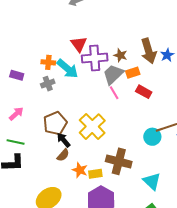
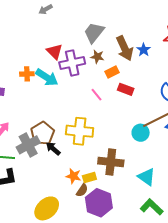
gray trapezoid: (113, 74) -> (94, 33), moved
gray cross: (48, 84) -> (28, 145), moved, size x1.6
yellow cross: (92, 127) -> (80, 131), turned -32
brown semicircle: (63, 155) -> (82, 190), moved

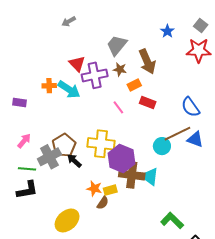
blue star: (144, 50) -> (167, 31), moved
cyan triangle: (146, 177) -> (150, 177), moved
purple hexagon: (99, 203) -> (121, 159), moved

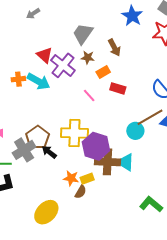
blue star: (167, 31) -> (132, 16), size x1.5
brown arrow: (147, 61) -> (114, 48), size x0.7
purple cross: (95, 75) -> (63, 65), turned -35

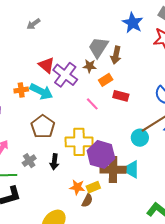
gray trapezoid: (83, 34) -> (98, 47), moved
brown arrow: (114, 48) -> (116, 55), turned 42
brown pentagon: (38, 137) -> (43, 127), moved
gray cross: (24, 150) -> (29, 161), size x0.6
black arrow: (49, 152) -> (54, 162), turned -119

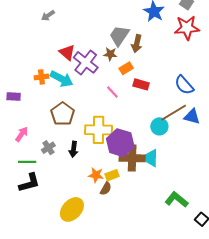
gray arrow: (33, 24) -> (48, 15), moved

